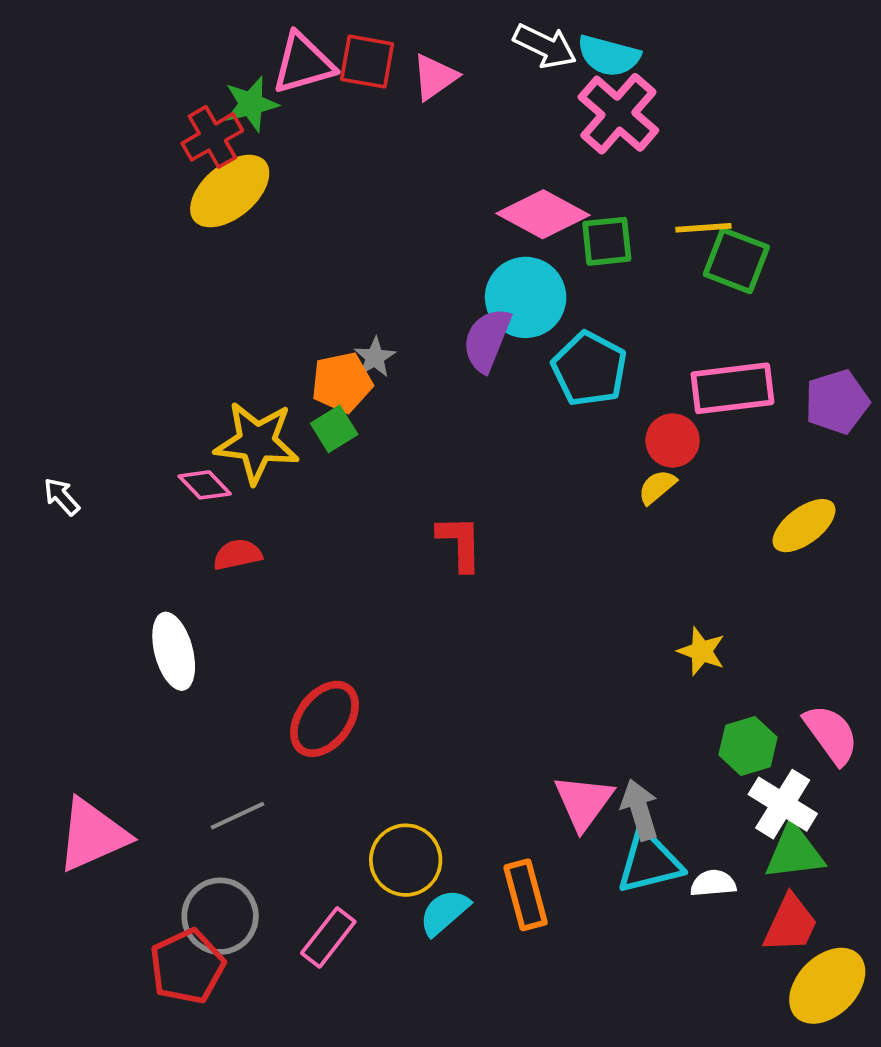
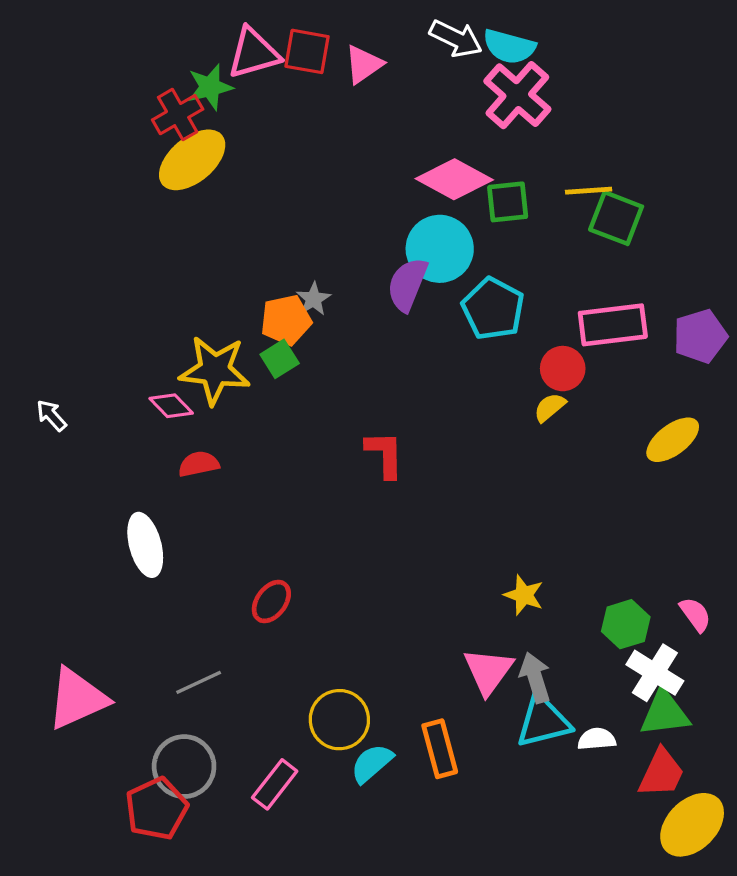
yellow star: (702, 651) -> (524, 595), moved
red ellipse: (324, 719) -> (271, 602), size x0.7
pink semicircle: (831, 734) -> (695, 614), size x0.7

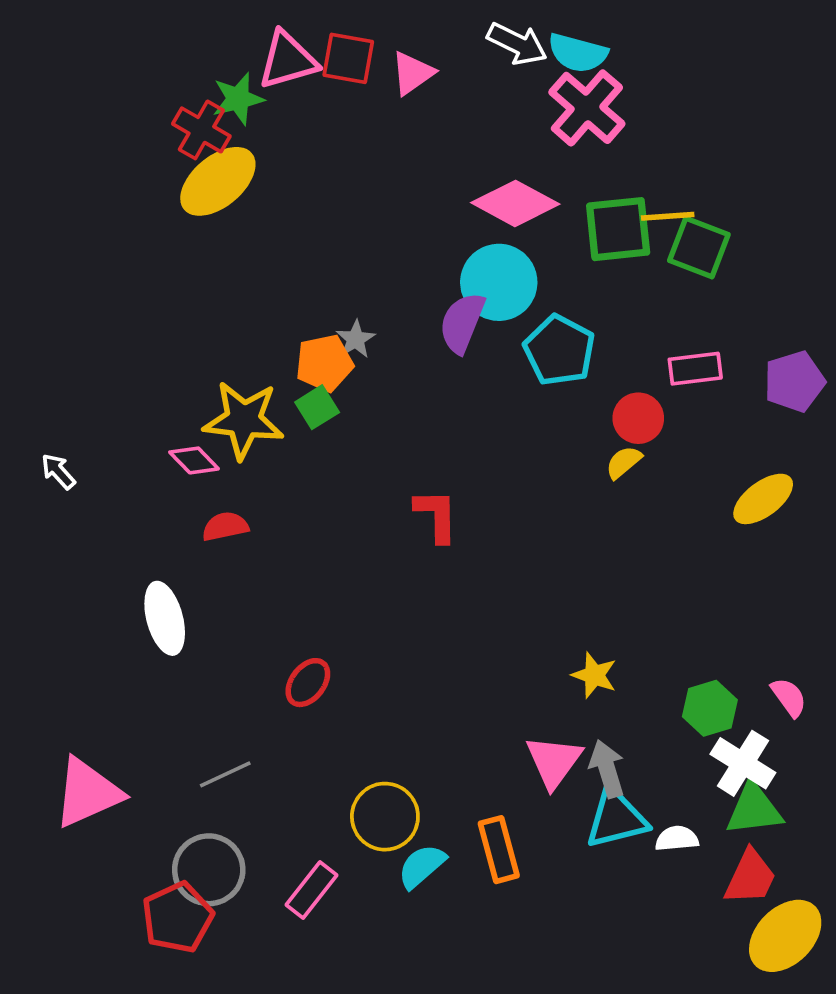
red cross: (178, 115) -> (201, 130), turned -30
green square: (508, 202) -> (618, 229), moved, size x1.4
pink rectangle: (613, 325) -> (695, 369), size x0.7

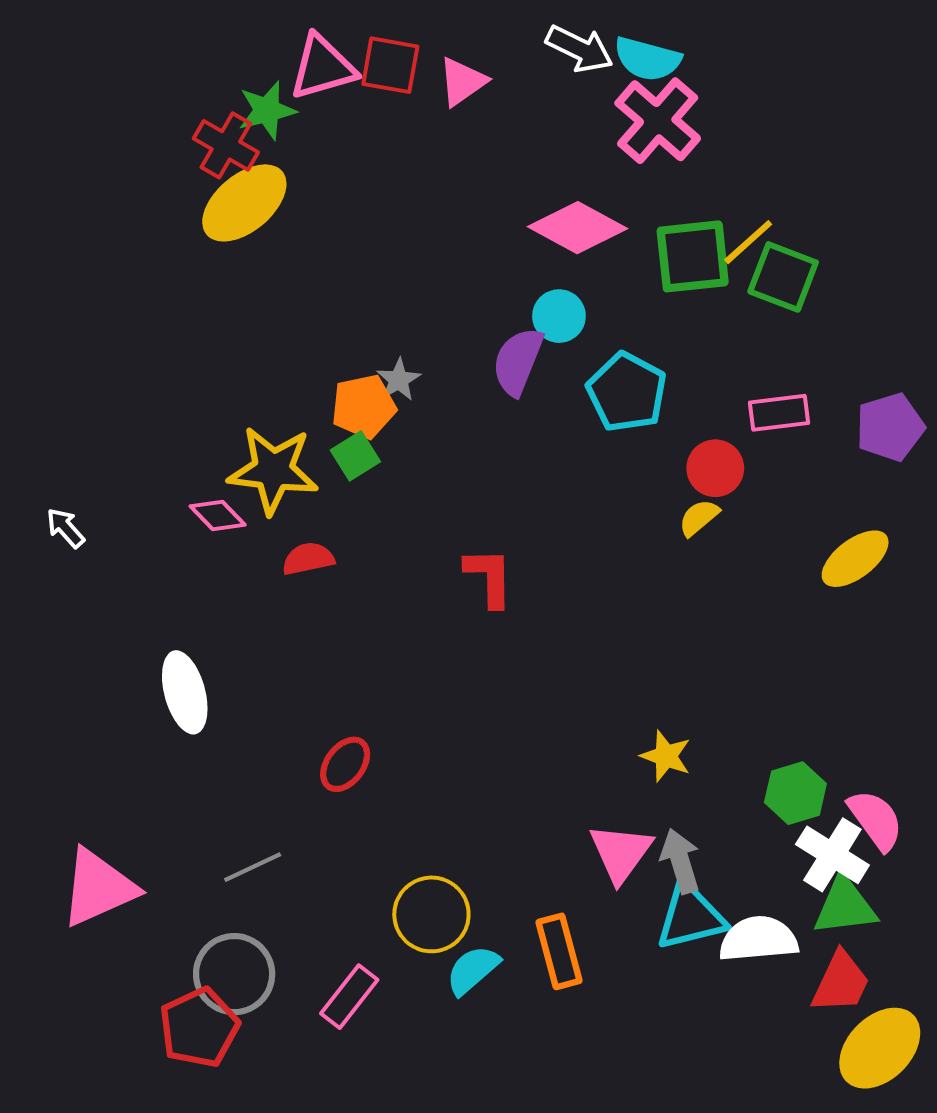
yellow line: (668, 216) -> (748, 242), turned -38
cyan circle: (499, 282) -> (559, 316), size x0.6
red semicircle: (225, 527) -> (308, 559), moved
pink semicircle: (789, 697) -> (876, 820), moved, size x1.4
white semicircle: (677, 839) -> (758, 939), size x1.6

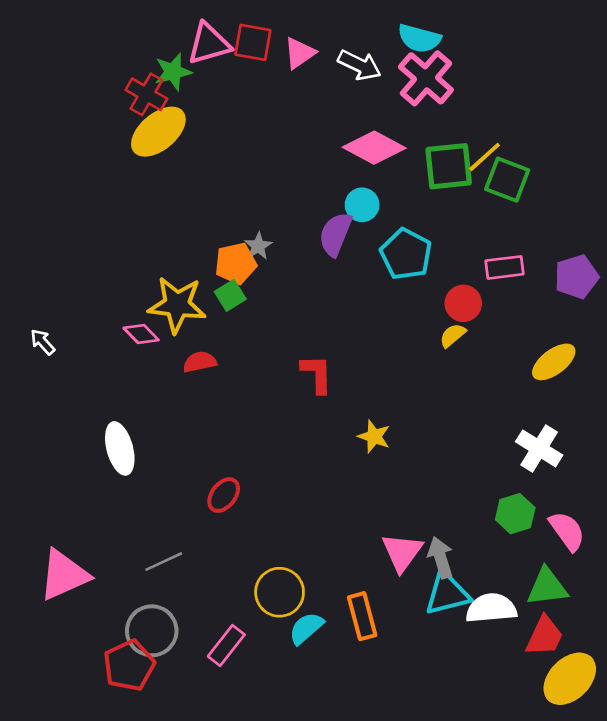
white arrow: (580, 49) -> (359, 65), moved
yellow star: (666, 756) -> (374, 436), moved
white cross: (832, 855) -> (539, 448), moved

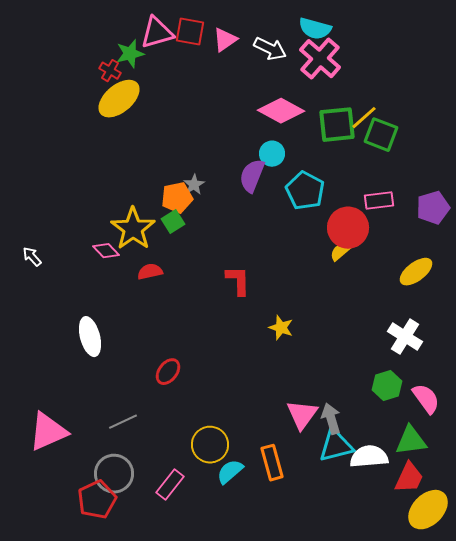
red cross: (146, 94) -> (110, 71), size x0.7
red circle: (463, 303) -> (348, 228), size x1.5
yellow star: (177, 305) -> (133, 229), turned 30

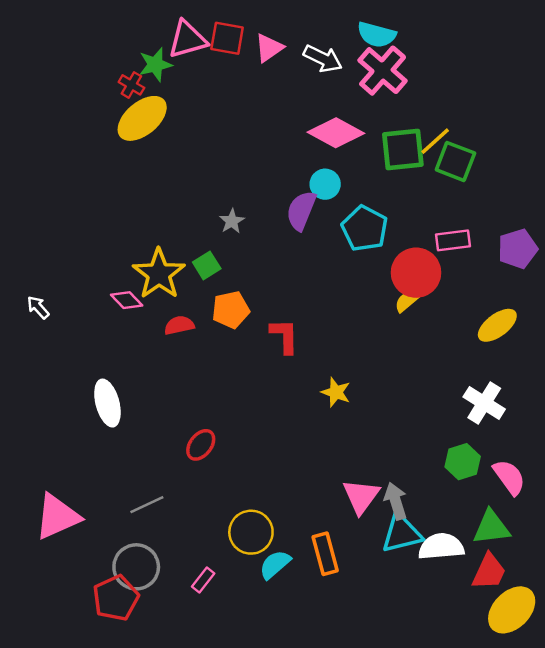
orange pentagon: (177, 198) -> (231, 310), moved
pink rectangle: (170, 485) -> (203, 580), size x0.7

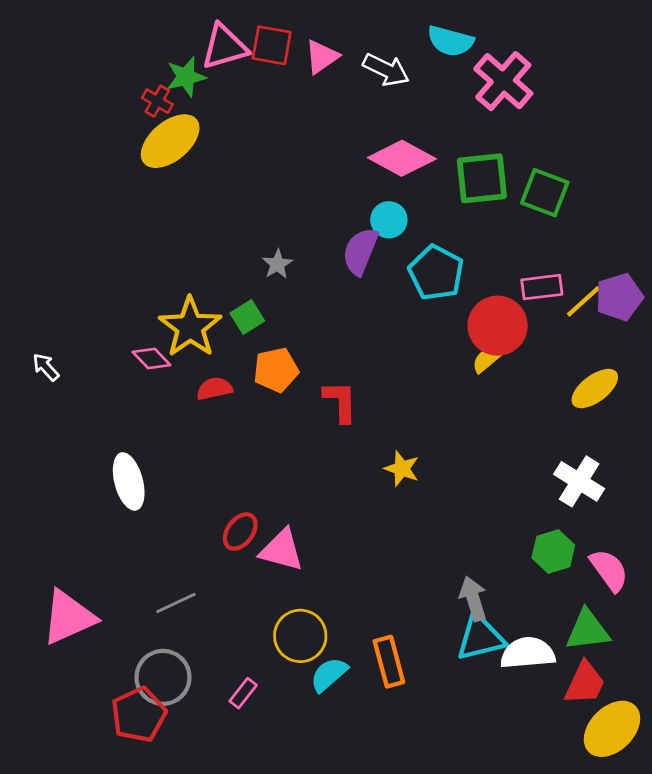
pink cross: (383, 71) -> (503, 81), moved
yellow line: (435, 141) -> (583, 301), moved
pink triangle: (361, 496) -> (282, 550), moved, turned -51

